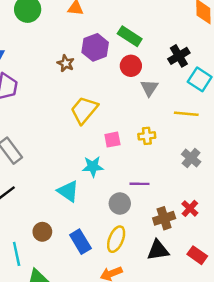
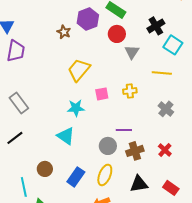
cyan star: (93, 167) -> (76, 108), moved
brown cross: (164, 218) -> (135, 151), moved
blue rectangle: (80, 242) -> (76, 177), turned 66

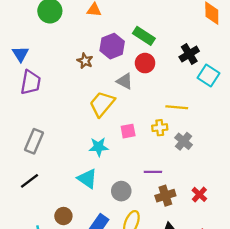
gray triangle: (132, 52) -> (125, 81), moved, turned -35
yellow line: (162, 73) -> (177, 107), moved
gray rectangle: (19, 103) -> (34, 141), turned 60
gray cross: (166, 109) -> (184, 141), moved
gray circle: (108, 146) -> (121, 191), moved

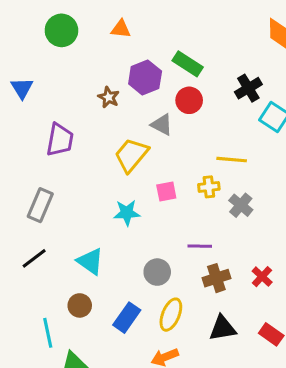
purple trapezoid: (31, 82) -> (60, 140), moved
cyan triangle: (87, 179) -> (90, 261), moved

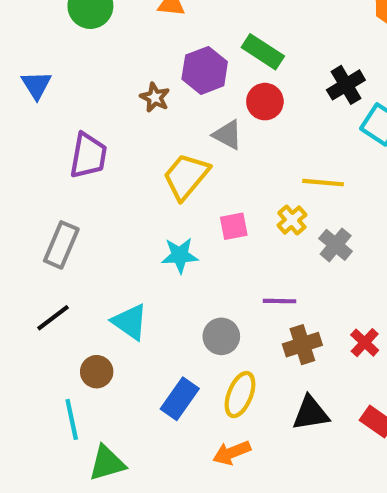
yellow cross: (209, 187) -> (292, 220), turned -35
brown circle: (80, 305) -> (97, 372), moved

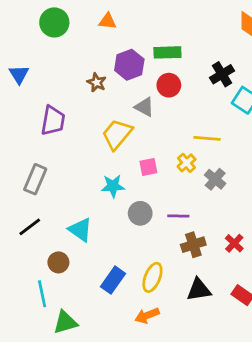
green rectangle: (263, 52) -> (167, 52), turned -35
gray circle: (221, 336) -> (140, 213), moved

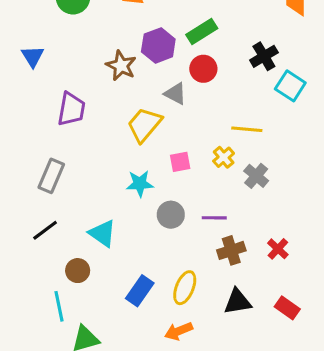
green rectangle: (167, 52) -> (202, 31), turned -30
brown star: (97, 82) -> (121, 66), size x1.4

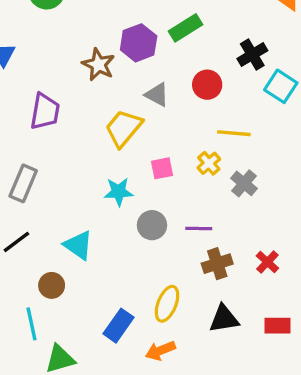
red circle: (203, 69) -> (207, 85), moved
blue rectangle: (140, 291) -> (119, 326), moved
red rectangle: (287, 308) -> (277, 326), turned -35

